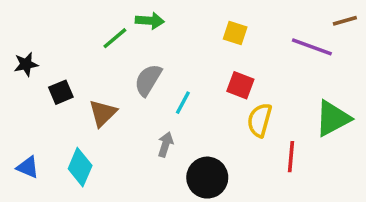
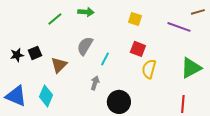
green line: (115, 38) -> (55, 19), moved
black star: (26, 64) -> (17, 55), moved
red line: (291, 157) -> (183, 104), moved
blue triangle: (28, 167) -> (16, 96), size x1.6

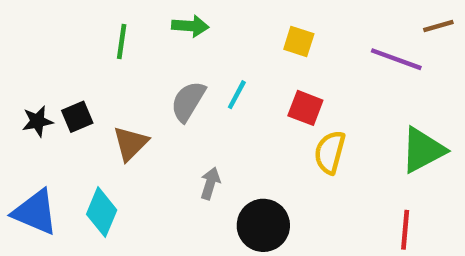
green line: (55, 19) -> (122, 42), turned -42
cyan line: (105, 59) -> (237, 95), moved

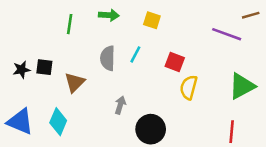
yellow square: (299, 42) -> (152, 20), moved
gray semicircle: (188, 101) -> (108, 58), turned -30
black square: (77, 117) -> (44, 67), turned 30

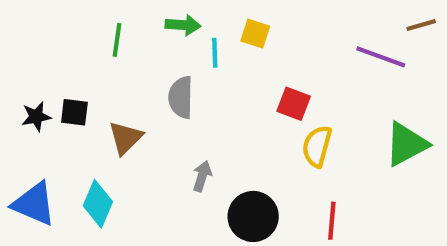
cyan line: (135, 54) -> (215, 53), moved, turned -30
red line: (232, 132) -> (332, 221), moved

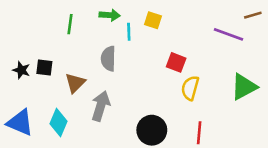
black star: (36, 117) -> (21, 70), turned 30
gray arrow: (202, 176) -> (101, 106), moved, size x1.6

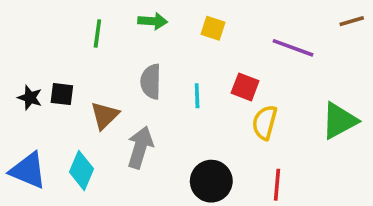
cyan line: (129, 32) -> (197, 96), moved
purple line: (228, 34) -> (293, 48), moved

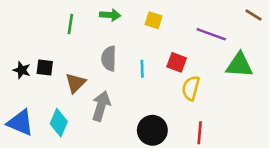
brown line: (352, 21) -> (253, 15), turned 48
green triangle: (339, 121) -> (239, 65), moved, turned 32

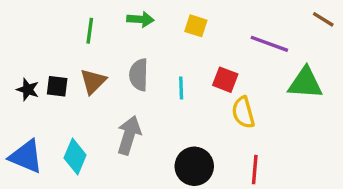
brown triangle: (76, 83) -> (93, 81), moved
yellow semicircle: (191, 88) -> (243, 112), turned -30

